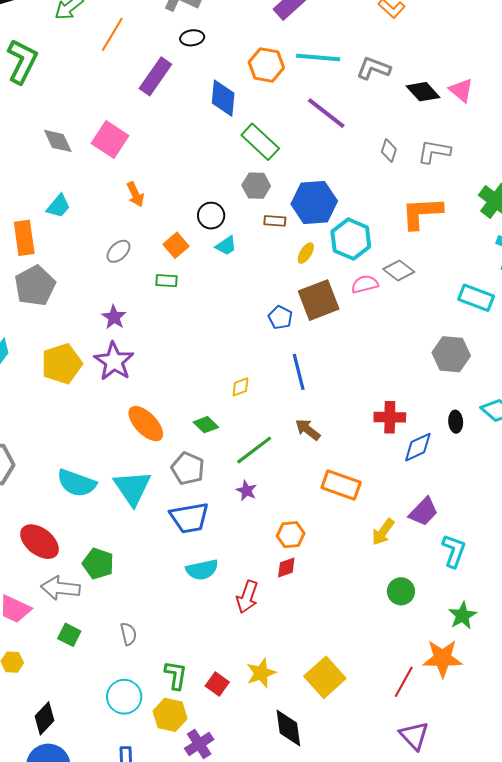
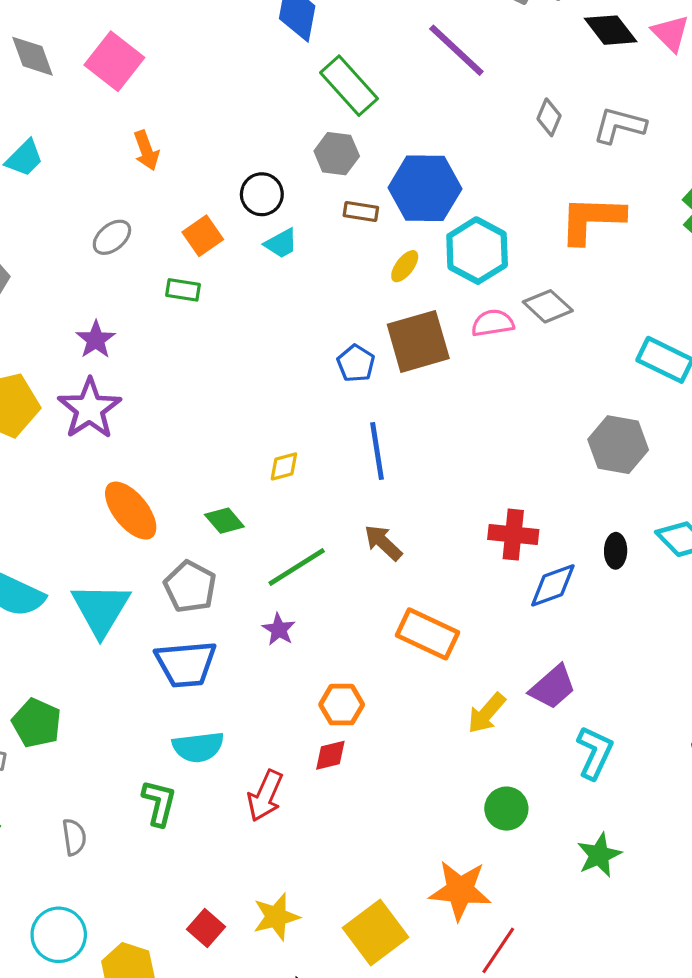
orange star: (443, 658) -> (460, 890), moved
green L-shape: (176, 675) -> (159, 803), moved

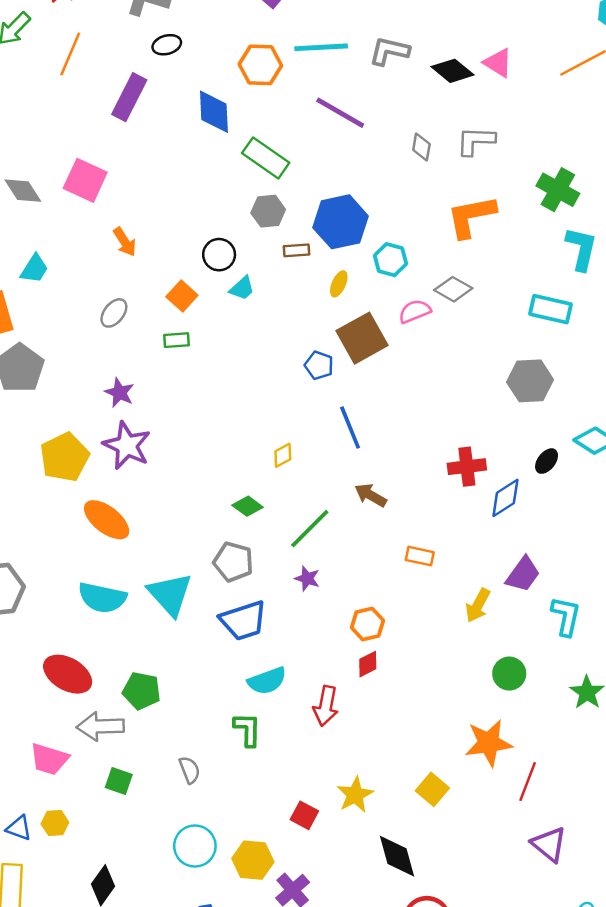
cyan hexagon: (477, 251) -> (390, 260), size x0.7
orange ellipse: (131, 511) -> (107, 520), moved
black ellipse: (616, 551) -> (547, 461), turned 50
orange rectangle: (428, 634) -> (420, 556), size x0.6
yellow square: (375, 932) -> (432, 789), size x0.7

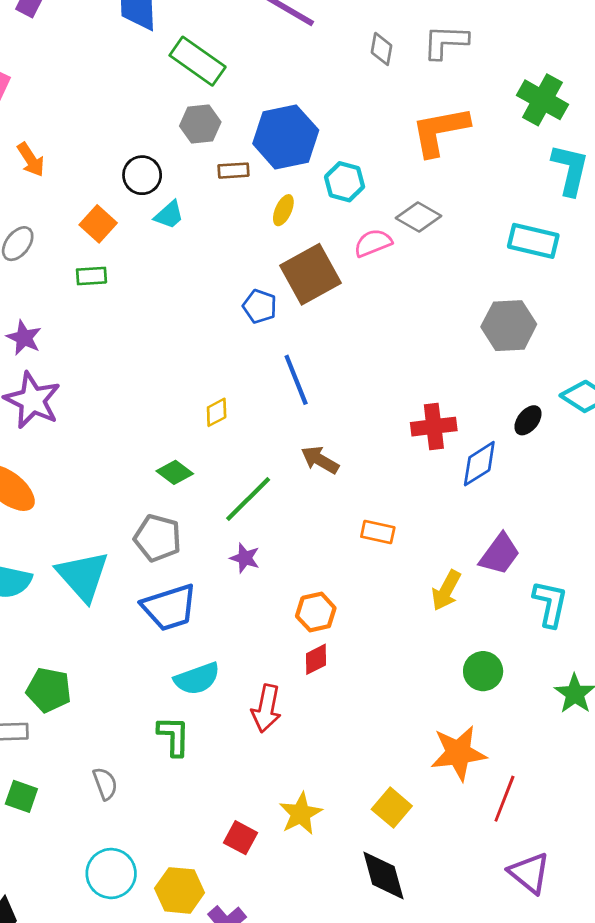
black diamond: (397, 856) -> (383, 875), moved

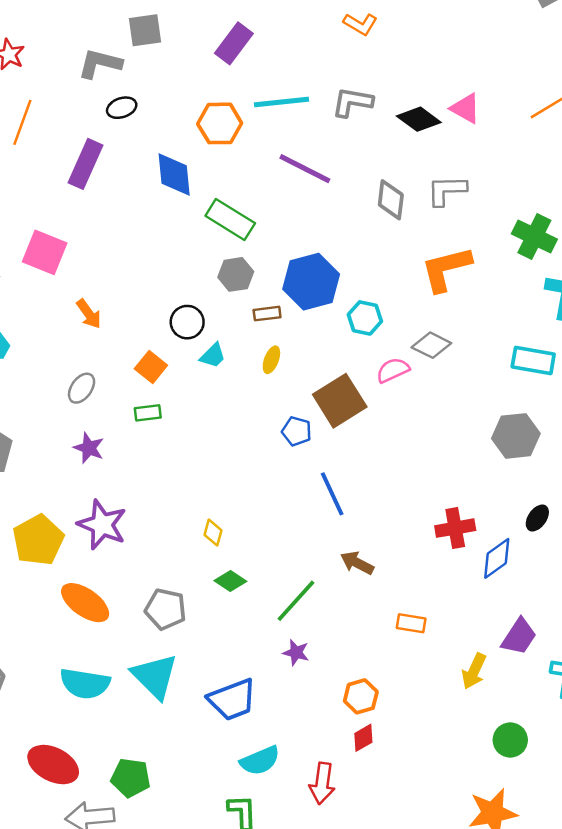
gray diamond: (382, 49) -> (391, 200), size x1.4
yellow ellipse: (283, 210) -> (271, 360), moved
purple star: (24, 338) -> (89, 448), moved
yellow diamond: (217, 412) -> (213, 533), moved, turned -44
gray pentagon: (158, 538) -> (166, 609), moved

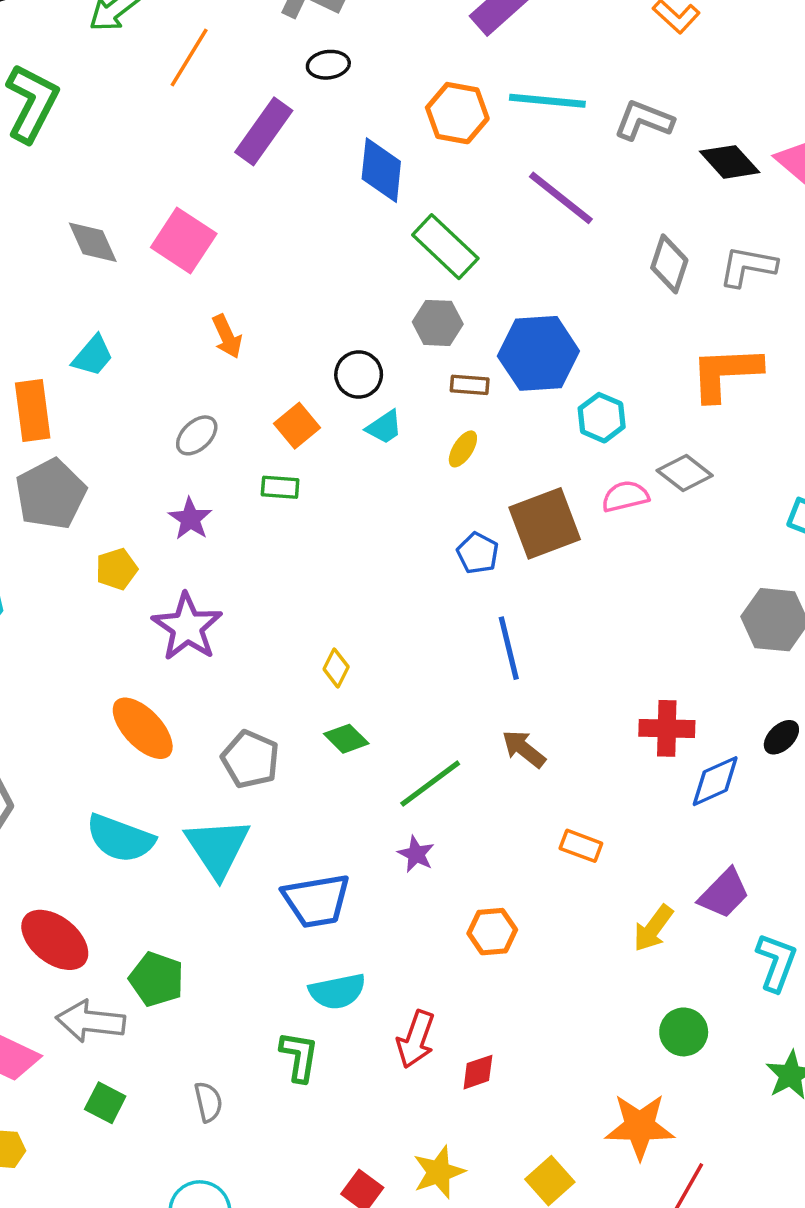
yellow pentagon: (38, 540) -> (117, 569), moved, size x0.6
red diamond: (363, 738) -> (478, 1072), moved

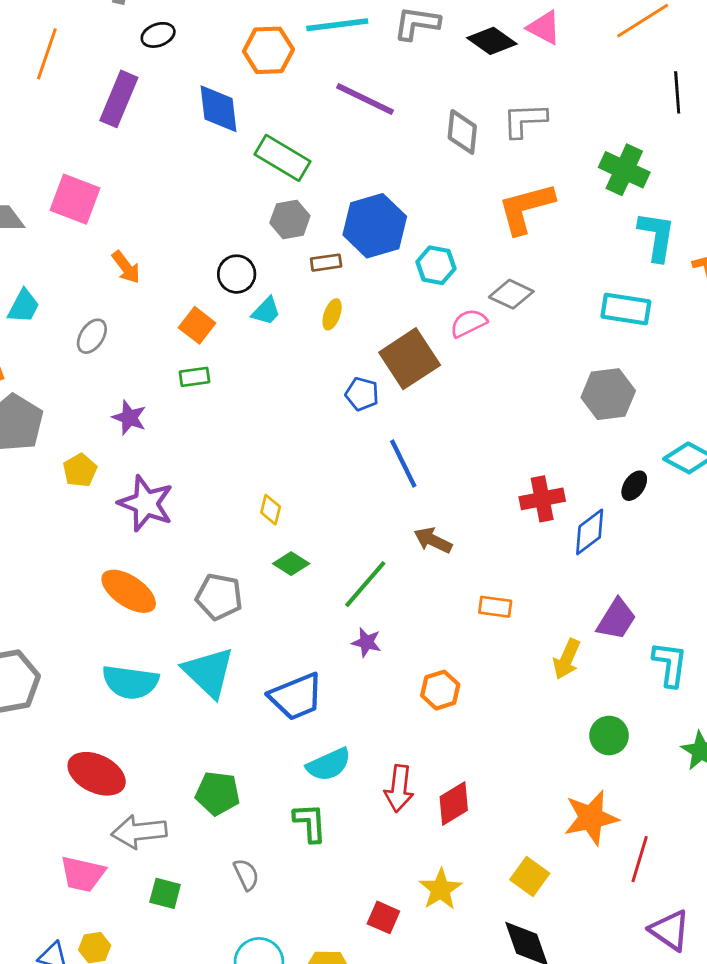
gray ellipse: (197, 435) -> (92, 336), moved
green pentagon: (157, 979) -> (218, 793), moved
red diamond: (478, 1072) -> (454, 803), size x1.4

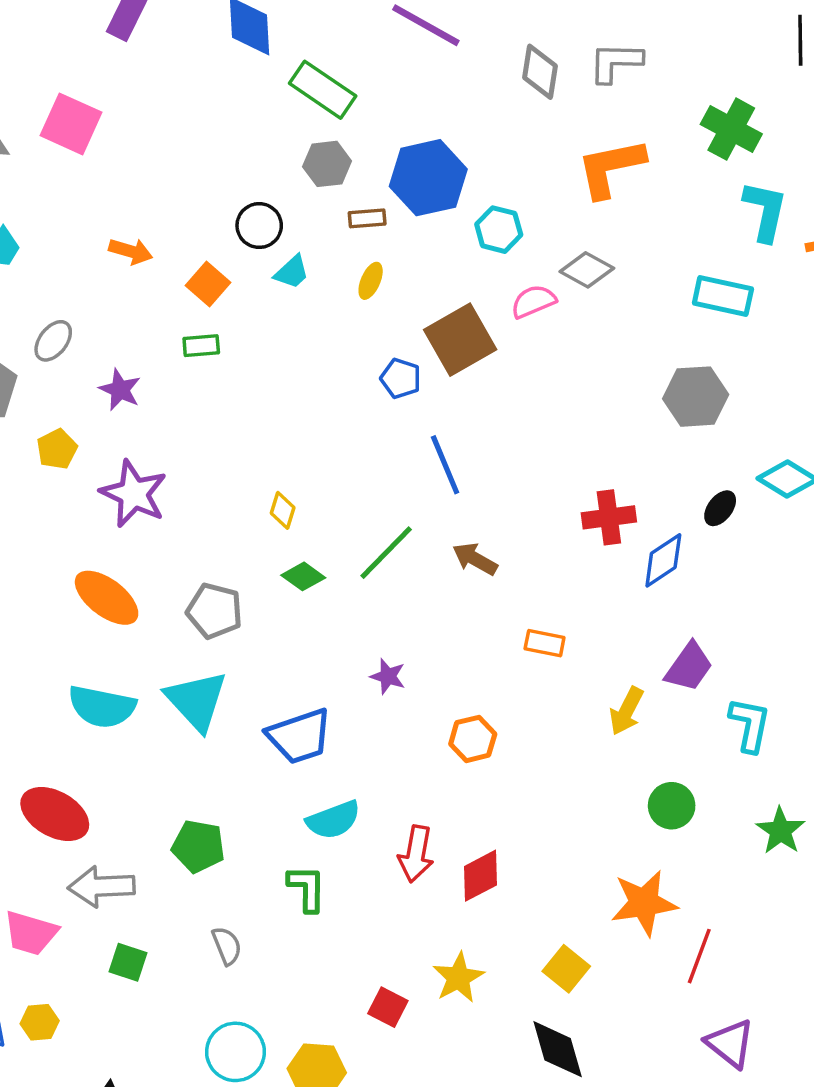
orange arrow: (126, 267) -> (131, 251), moved, turned -40
gray ellipse: (92, 336) -> (53, 341), moved
green line: (365, 584) -> (386, 553), moved

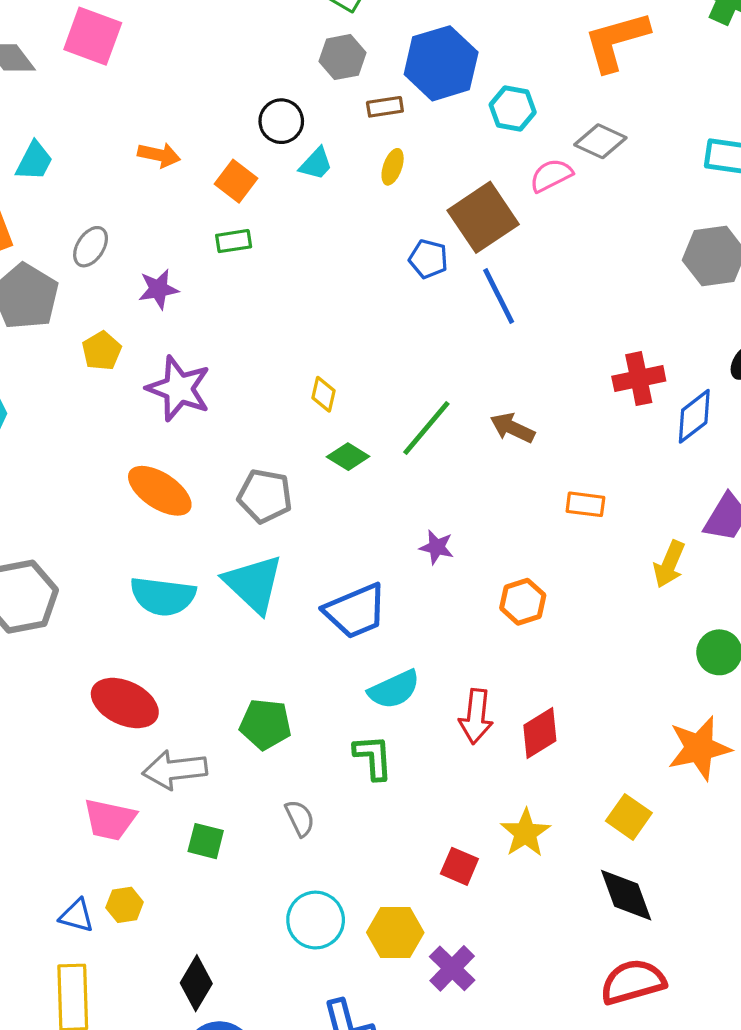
purple star: (120, 390) -> (158, 289), turned -30
blue line: (445, 465) -> (499, 296), moved

